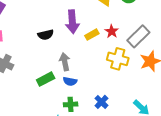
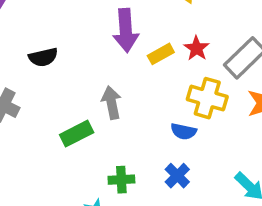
black semicircle: (46, 35) -> (43, 57), moved
blue semicircle: (70, 81) -> (184, 131), moved

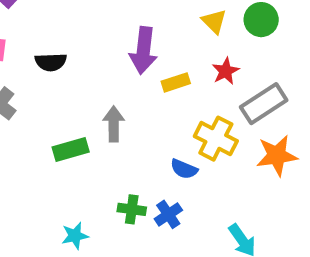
red star: (197, 48) -> (225, 71), moved
green cross: (121, 180) -> (132, 209), moved

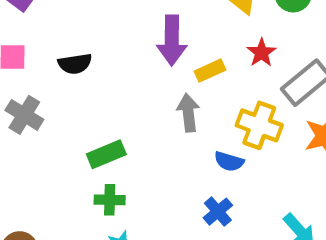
gray arrow: (114, 124) -> (188, 113), moved
green cross: (132, 209) -> (110, 200), moved

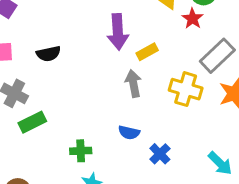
red star: (261, 53) -> (192, 19), moved
green rectangle: (106, 154) -> (32, 122), moved
blue semicircle: (229, 161) -> (129, 133), moved

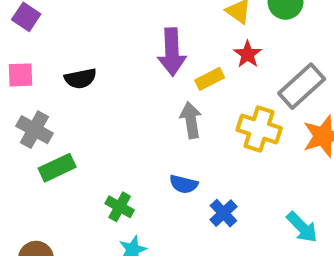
red star: (192, 19) -> (248, 54), moved
green cross: (81, 151) -> (120, 207), turned 30

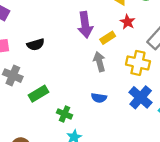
green rectangle: (57, 168) -> (38, 94), moved
blue cross: (223, 213) -> (141, 97), moved, size x1.5

